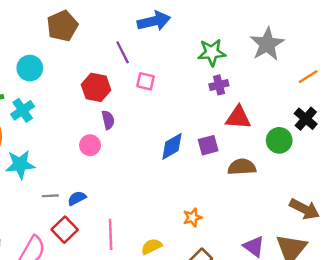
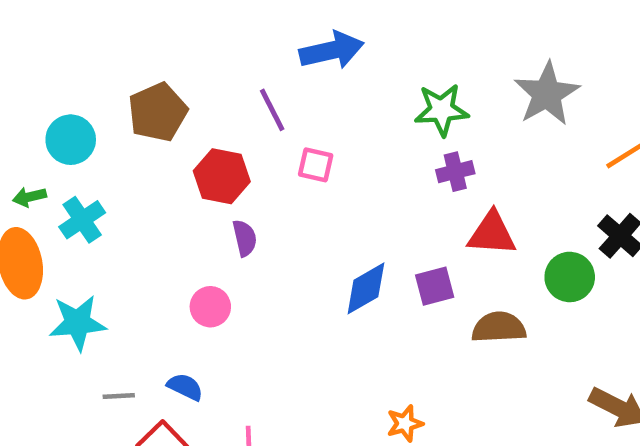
brown pentagon: (62, 26) -> (158, 112), moved
cyan circle: (30, 68) -> (71, 140), moved
pink circle: (90, 145) -> (210, 307), moved
gray line: (50, 196) -> (119, 396), moved
blue semicircle: (77, 198) -> (185, 387), turned 54

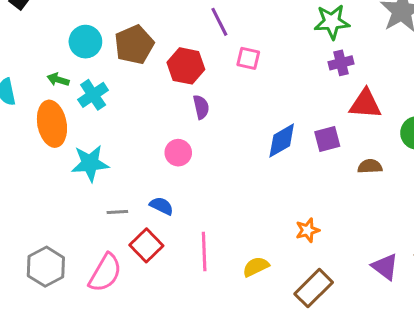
brown pentagon: (158, 112) -> (134, 45), moved
green arrow: (29, 197) -> (58, 80), turned 30
brown semicircle: (499, 327) -> (370, 166), size x0.7

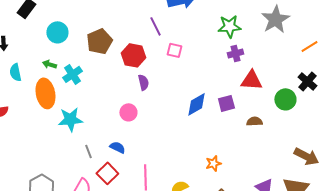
cyan circle: (85, 42) -> (57, 32), moved
gray line: (117, 212) -> (88, 151), turned 72

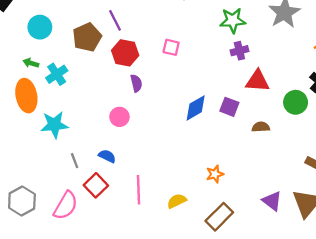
purple line: (155, 26) -> (115, 20), moved
purple square: (226, 103) -> (229, 107), turned 36

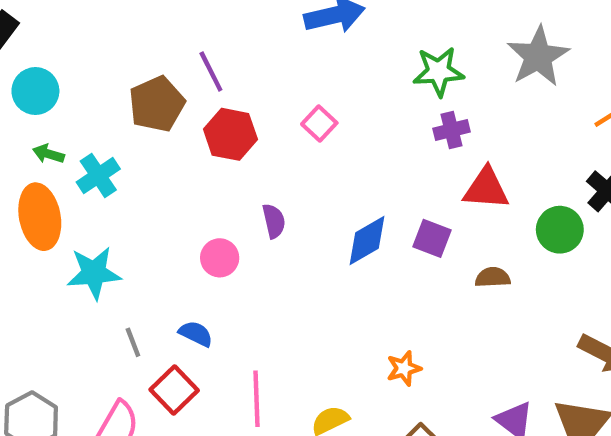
cyan circle: (40, 27) -> (35, 91), moved
pink square: (171, 47) -> (319, 124), turned 30
purple semicircle: (136, 83) -> (274, 221), moved

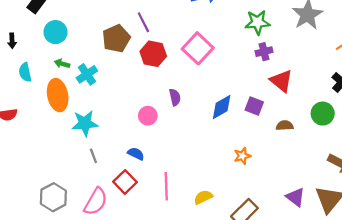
pink square: (319, 124) -> (198, 48), size x1.8
red triangle: (486, 189) -> (281, 81), turned 35
green circle: (560, 230) -> (323, 114), moved
gray line: (133, 342) -> (93, 156), moved
orange star: (404, 368) -> (242, 156), moved

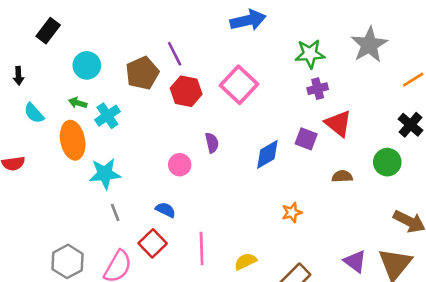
cyan circle: (55, 32) -> (87, 65), moved
cyan semicircle: (25, 72) -> (34, 113), turned -30
purple square: (254, 106) -> (306, 139), moved

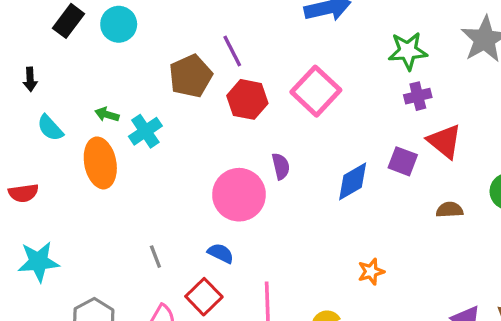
cyan circle: (87, 65) -> (119, 24), moved
pink circle: (180, 165) -> (239, 195), size x1.8
cyan star: (105, 174) -> (38, 262), moved
orange star: (292, 212) -> (371, 272), moved

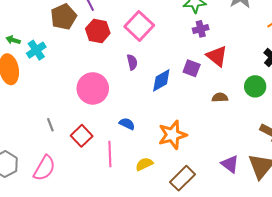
purple semicircle: (281, 166) -> (132, 62), moved
blue semicircle: (221, 253) -> (127, 124), moved
gray line: (155, 257) -> (50, 125), moved
orange star: (371, 272) -> (172, 135), size x1.8
red square: (204, 297) -> (82, 136), moved

